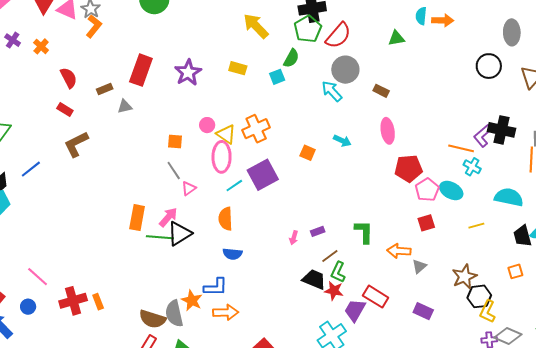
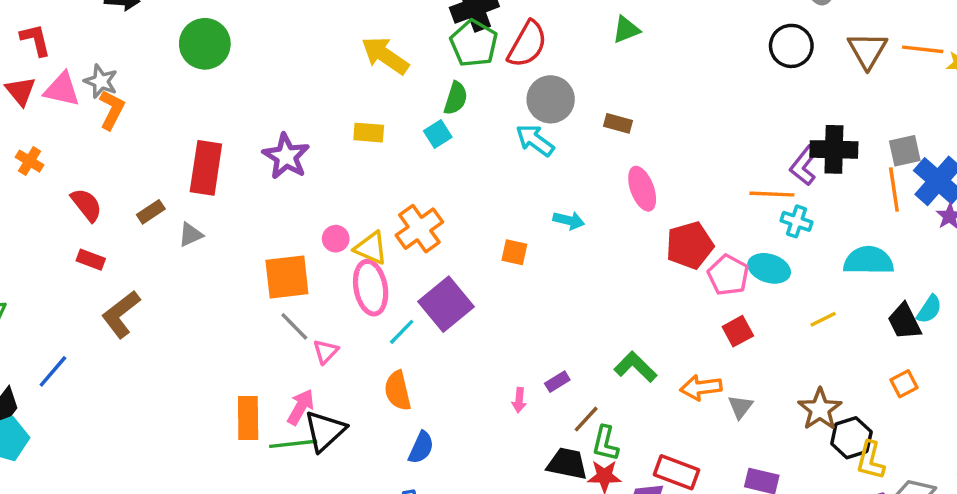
orange square: (175, 141) -> (287, 277), size x1.8
green L-shape: (364, 232) -> (635, 367), turned -35
blue semicircle: (232, 254) -> (421, 448), turned -60

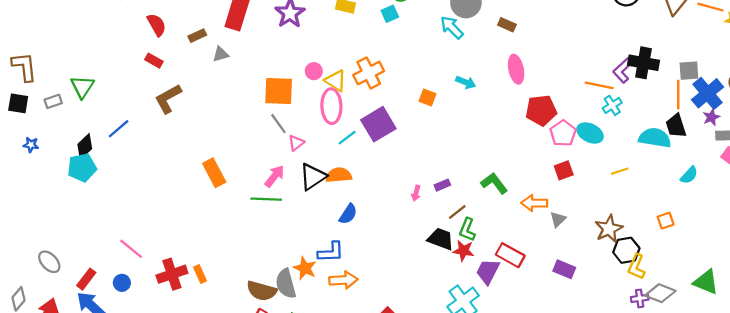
cyan cross: (796, 221) -> (612, 105), turned 30
black trapezoid: (904, 322) -> (676, 126), moved
orange semicircle: (398, 391) -> (339, 175), turned 90
orange rectangle: (248, 418) -> (214, 173), moved, turned -36
black triangle: (325, 431) -> (313, 177), moved

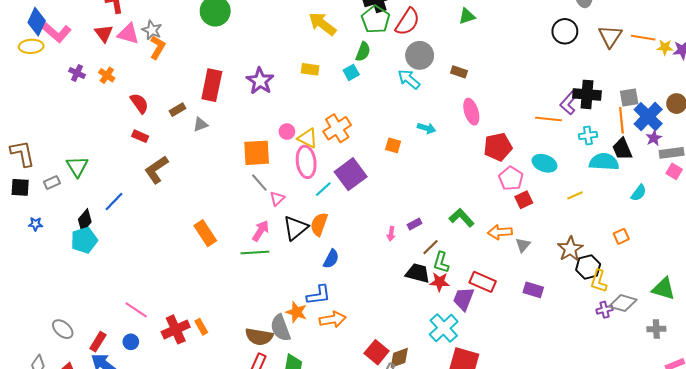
cyan cross: (612, 105) -> (588, 135), moved, turned 30
pink pentagon: (563, 133) -> (511, 178), moved
orange semicircle: (339, 175) -> (319, 224), turned -60

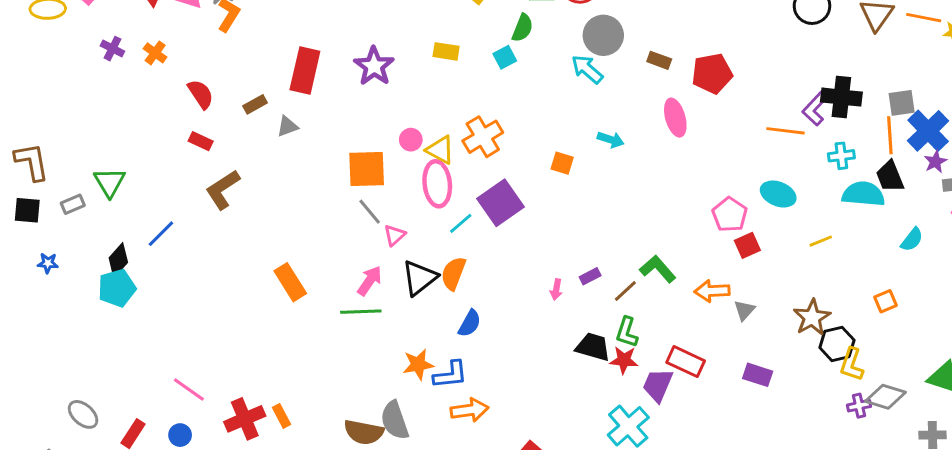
red pentagon: (498, 147) -> (712, 73), moved
brown line: (430, 247) -> (625, 291), moved
orange star: (296, 312) -> (418, 364), moved, turned -30

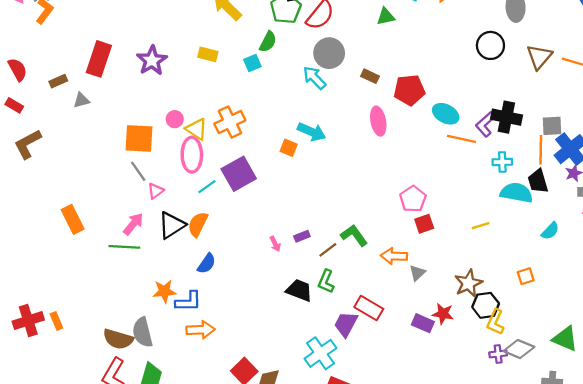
cyan arrow: (611, 140) -> (312, 132), moved, size x1.4
cyan ellipse: (778, 194) -> (446, 114), moved
pink arrow: (556, 290) -> (275, 244), turned -42
red star: (624, 360) -> (443, 314), moved

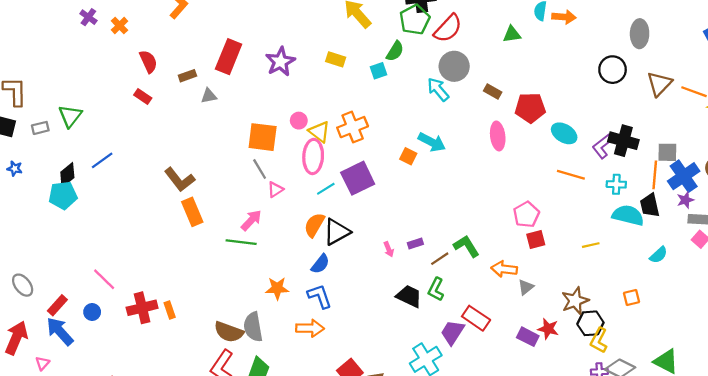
orange line: (461, 139) -> (571, 175), moved
brown L-shape: (28, 144) -> (180, 180), moved, turned -104
black triangle: (172, 225) -> (337, 232), moved
blue L-shape: (188, 301) -> (320, 296), moved, turned -112

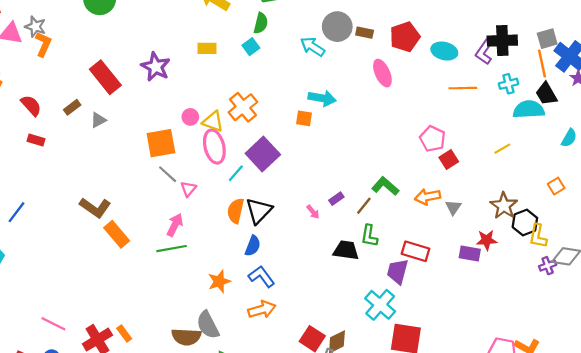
red rectangle: (229, 57) -> (105, 77), turned -44
gray circle: (454, 66) -> (337, 27), moved

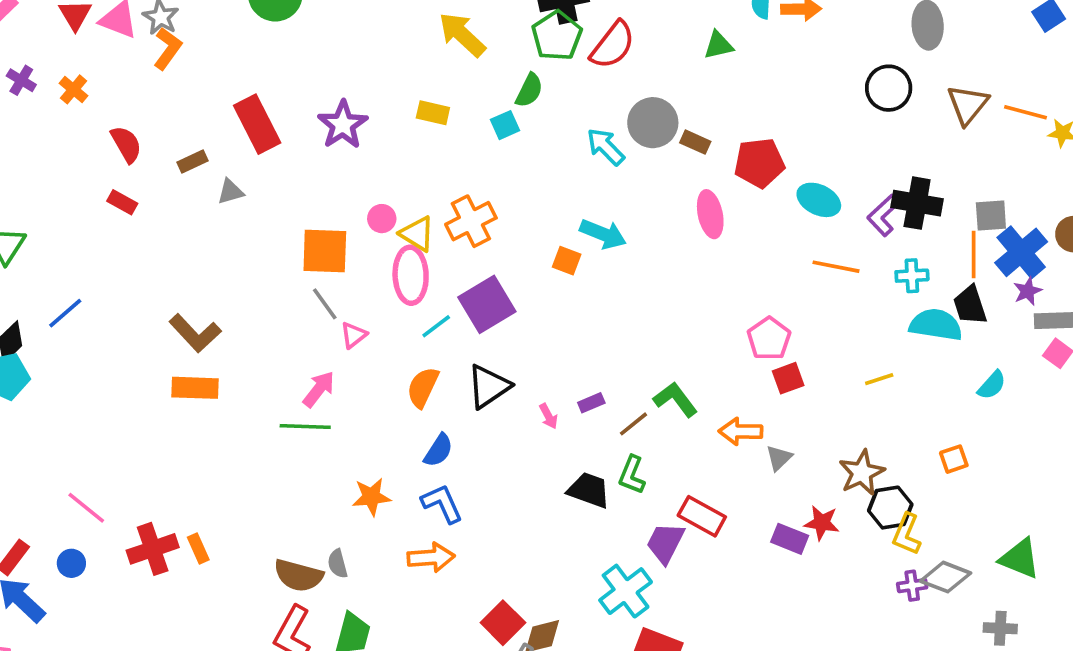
black triangle: (259, 211) -> (489, 386), moved
orange rectangle: (117, 234) -> (195, 388), moved, turned -60
gray semicircle: (208, 325) -> (338, 564), size x0.6

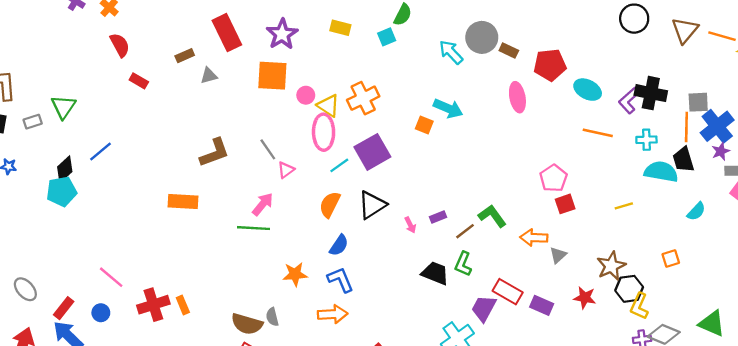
red semicircle: (126, 144) -> (120, 45), moved
orange square: (325, 251) -> (272, 76), moved
brown L-shape: (195, 333) -> (215, 153), moved, turned -68
purple rectangle: (790, 539) -> (542, 305), moved

